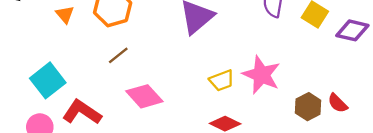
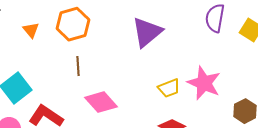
brown line: (118, 55) -> (78, 66), turned -54

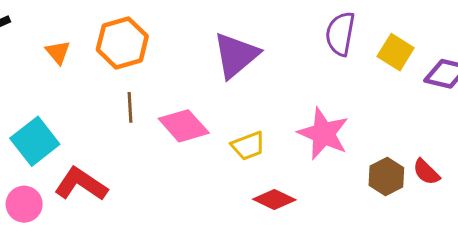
yellow trapezoid: (169, 88) -> (248, 146), moved
pink diamond: (101, 102) -> (184, 126), moved

